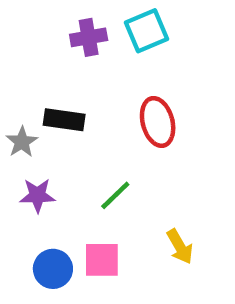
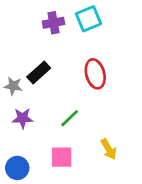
black rectangle: (64, 120) -> (39, 73), turned -50
gray star: (22, 142) -> (13, 86), turned -30
blue circle: (53, 269) -> (17, 168), moved

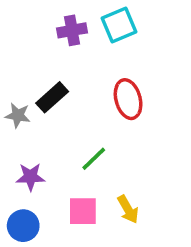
purple star: (23, 118) -> (30, 177), moved
yellow arrow: (109, 149) -> (128, 209), moved

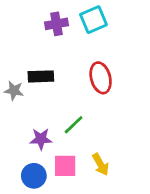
black rectangle: (52, 97) -> (41, 76), turned 40
purple star: (30, 177) -> (41, 139), moved
blue circle: (23, 226) -> (34, 176), moved

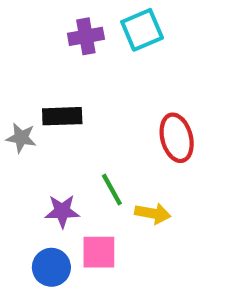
red ellipse: (101, 78) -> (177, 138), moved
green line: (74, 125) -> (112, 190), turned -75
yellow arrow: (101, 164) -> (153, 213), moved, turned -50

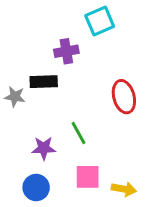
purple cross: (86, 36) -> (66, 51), moved
yellow arrow: (153, 213) -> (124, 189), moved
pink square: (99, 252) -> (88, 177), moved

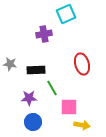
black rectangle: (44, 82) -> (36, 70), moved
pink square: (88, 177) -> (69, 107), moved
blue circle: (36, 188) -> (33, 122), moved

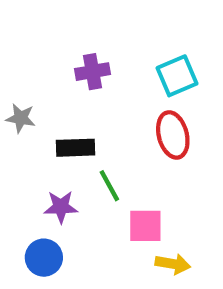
cyan square: (66, 14) -> (177, 76), moved
gray star: (10, 64) -> (21, 118), moved
blue circle: (33, 122) -> (44, 258), moved

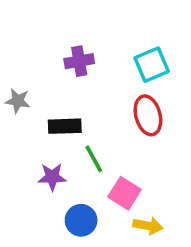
pink square: (145, 226) -> (124, 193), turned 32
blue circle: (44, 258) -> (81, 220), moved

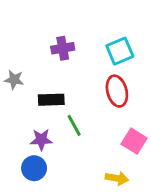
pink square: (124, 193) -> (134, 141), moved
blue circle: (81, 220) -> (34, 168), moved

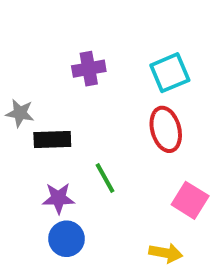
black rectangle: (51, 100) -> (52, 140), moved
blue circle: (34, 168) -> (66, 239), moved

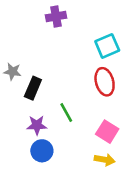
purple cross: (89, 69) -> (56, 17), moved
black rectangle: (52, 140) -> (33, 88), turned -65
pink square: (190, 200) -> (107, 132), moved

